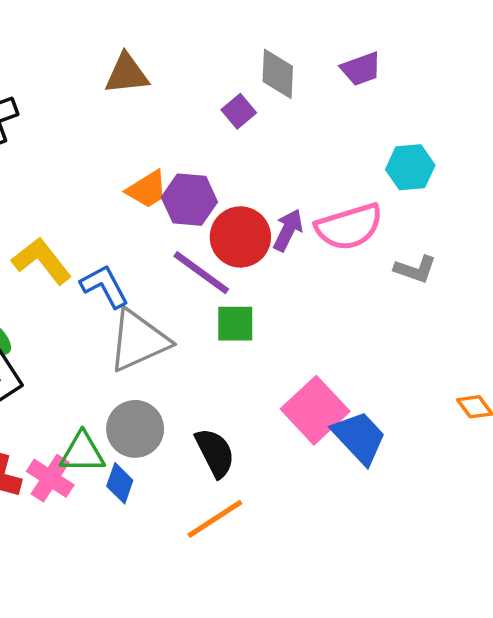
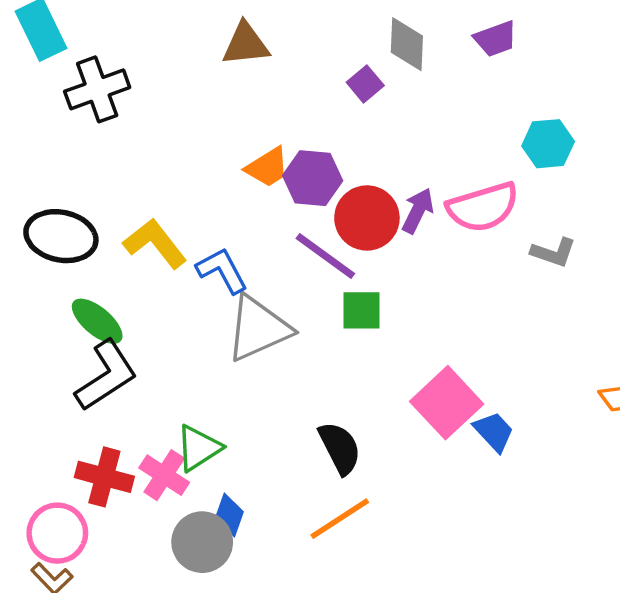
gray circle: (135, 429) -> (202, 542), moved
blue trapezoid: (359, 437) -> (494, 432), size x0.7
green triangle: (82, 453) -> (199, 448), turned -33
blue diamond: (120, 483) -> (229, 515), moved

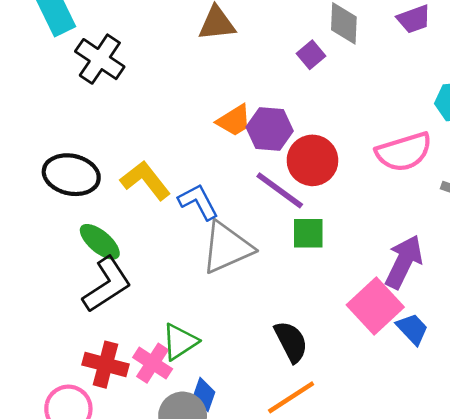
black cross: (97, 89) -> (100, 59), turned -36
purple arrow: (418, 211) -> (404, 262), moved, size x1.5

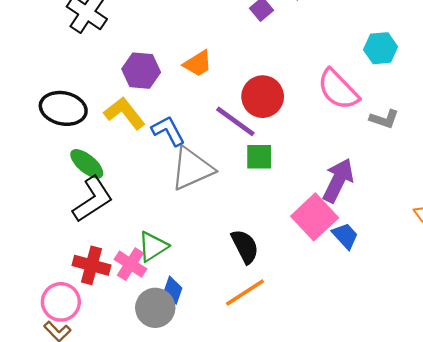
purple hexagon: (270, 129) -> (141, 71), moved
pink semicircle: (404, 152) -> (338, 90), turned 63

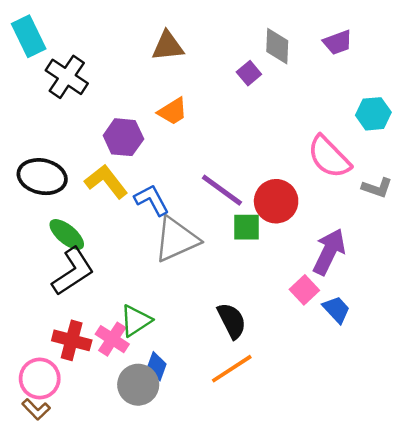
orange trapezoid: (198, 64) -> (173, 111), moved
red circle: (263, 97) -> (276, 201), moved
pink square: (315, 217) -> (304, 290), size x0.6

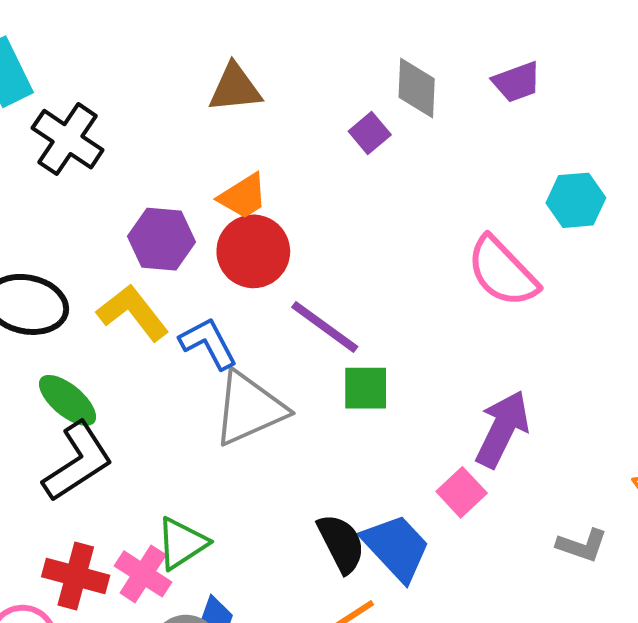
gray L-shape: (377, 188) -> (582, 545), moved
red circle: (276, 201) -> (253, 251), moved
blue trapezoid: (336, 310) -> (396, 547), moved, size x1.5

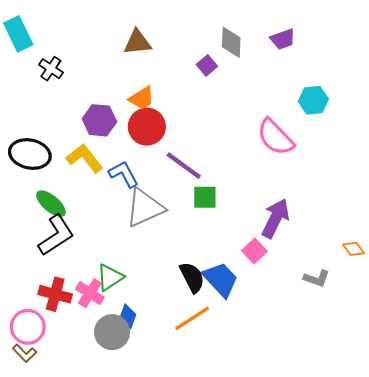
black cross: (68, 139) -> (51, 69), size x0.7

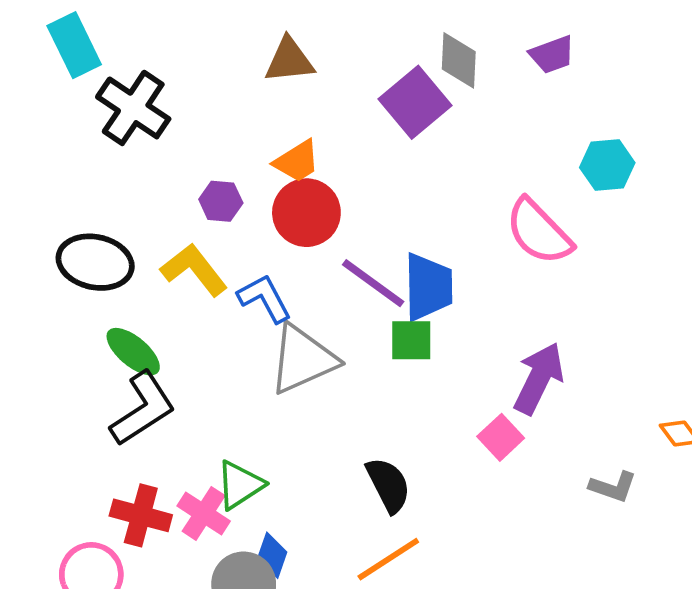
purple square: (207, 65) -> (415, 102), size x1.8
black cross: (51, 69) -> (133, 108), size x1.6
purple hexagon: (99, 120) -> (221, 201), size x0.7
blue trapezoid: (221, 279) -> (428, 287), moved, turned 42

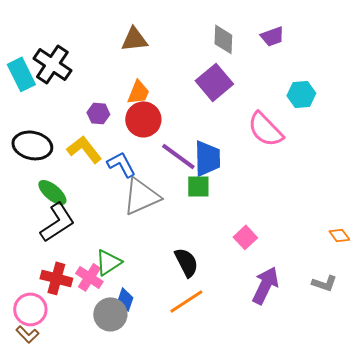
cyan rectangle: (74, 45) -> (21, 74), moved
purple square: (415, 102) -> (214, 82), moved
orange trapezoid: (297, 161) -> (138, 92), turned -36
purple arrow: (539, 378) -> (265, 285), moved
gray L-shape: (613, 487) -> (324, 283), moved

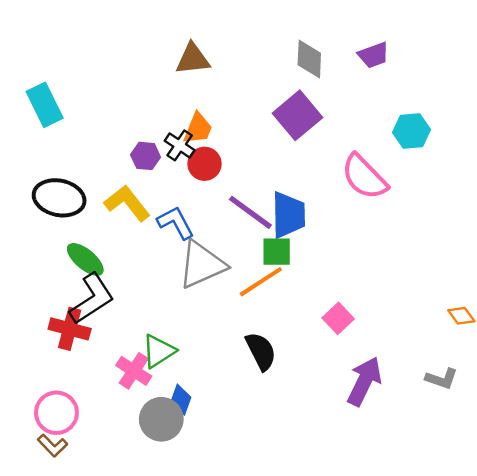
black cross: (52, 64) -> (180, 145), moved, size x0.6
red circle: (143, 119) -> (205, 164), size x0.7
red cross: (56, 278) -> (70, 329), moved
orange line: (186, 301) -> (261, 282), moved

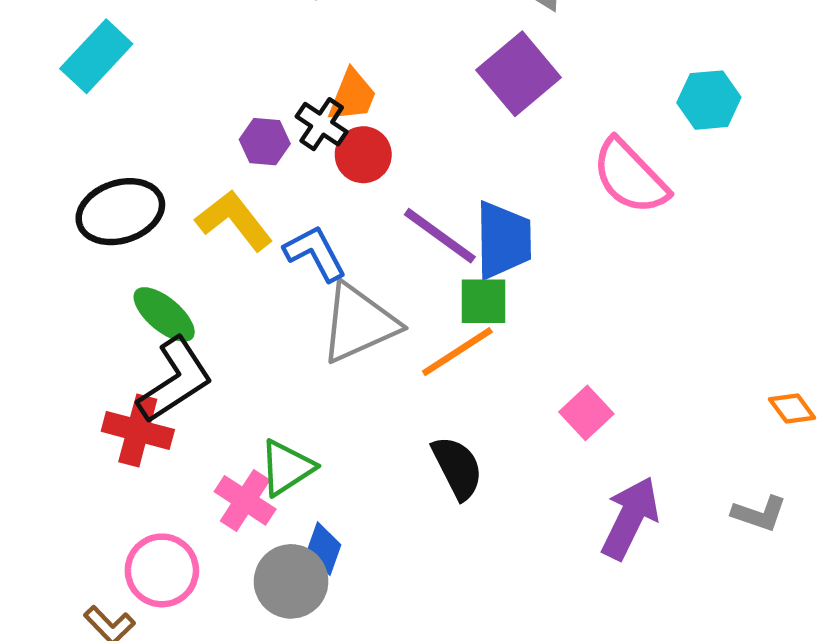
cyan rectangle: (45, 105) -> (96, 56), turned 69
black ellipse: (59, 198) -> (120, 212), turned -30
pink circle: (56, 413) -> (162, 570), moved

